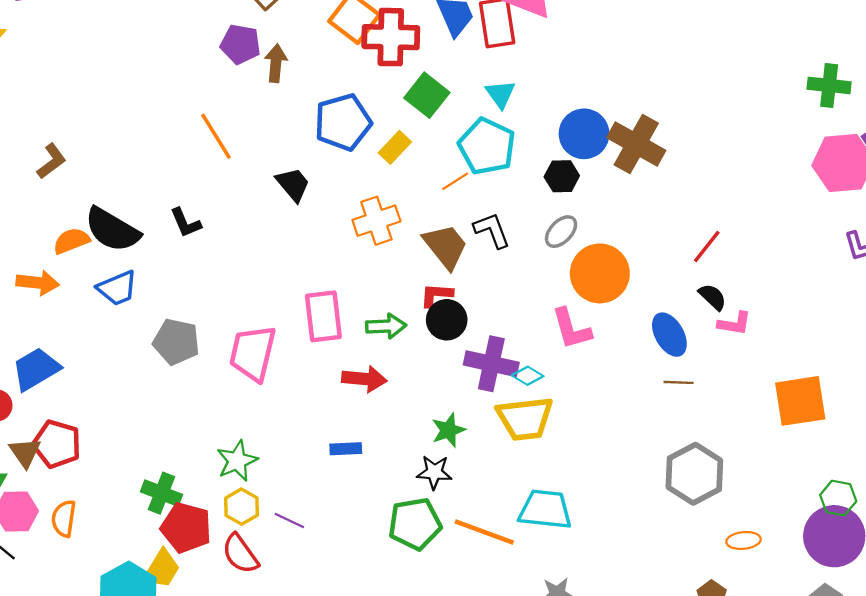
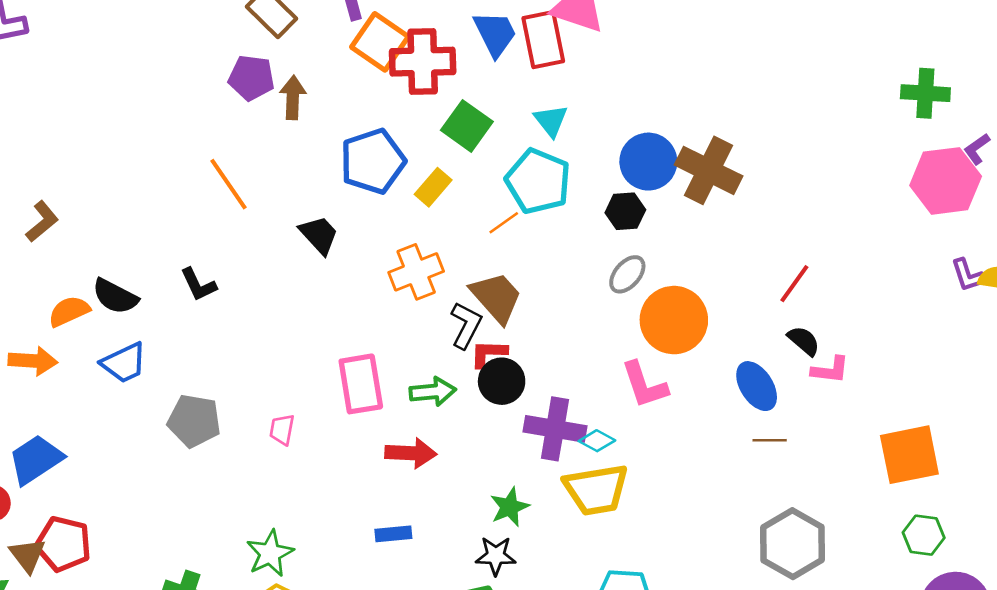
black semicircle: (112, 230) -> (115, 296), size x0.7
black L-shape: (492, 230) -> (466, 325), moved, turned 51
pink trapezoid: (253, 353) -> (282, 430), size x0.5
green hexagon: (838, 498) -> (924, 535), moved

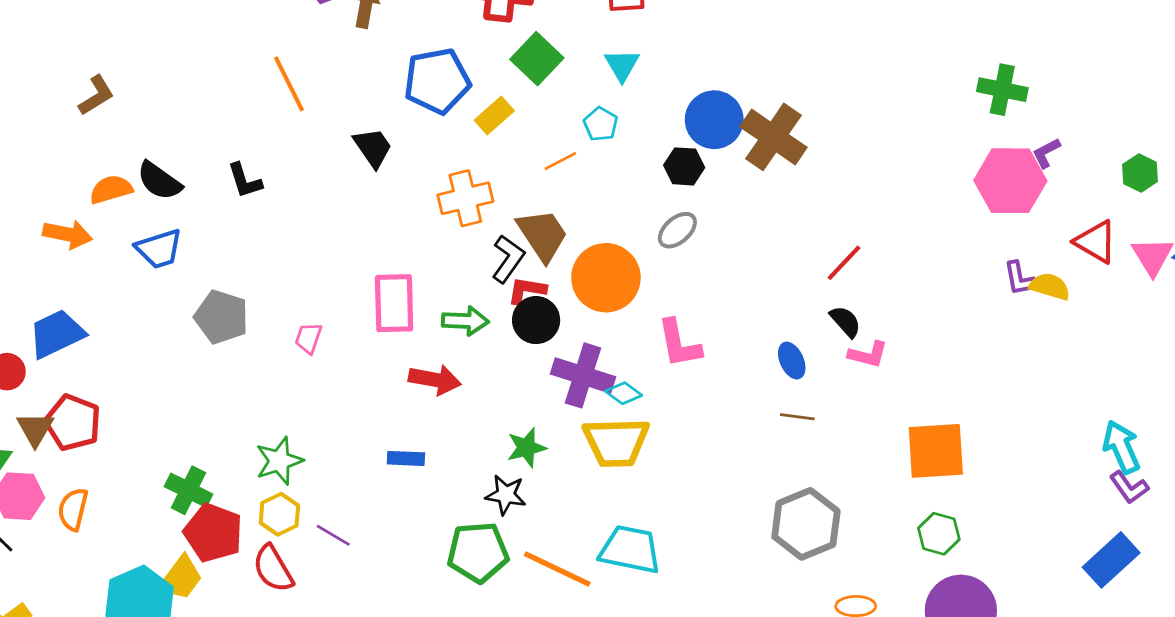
cyan pentagon: (538, 181) -> (601, 124), size x0.5
orange circle: (674, 320) -> (606, 278), moved
blue ellipse: (757, 386) -> (792, 361), size x0.7

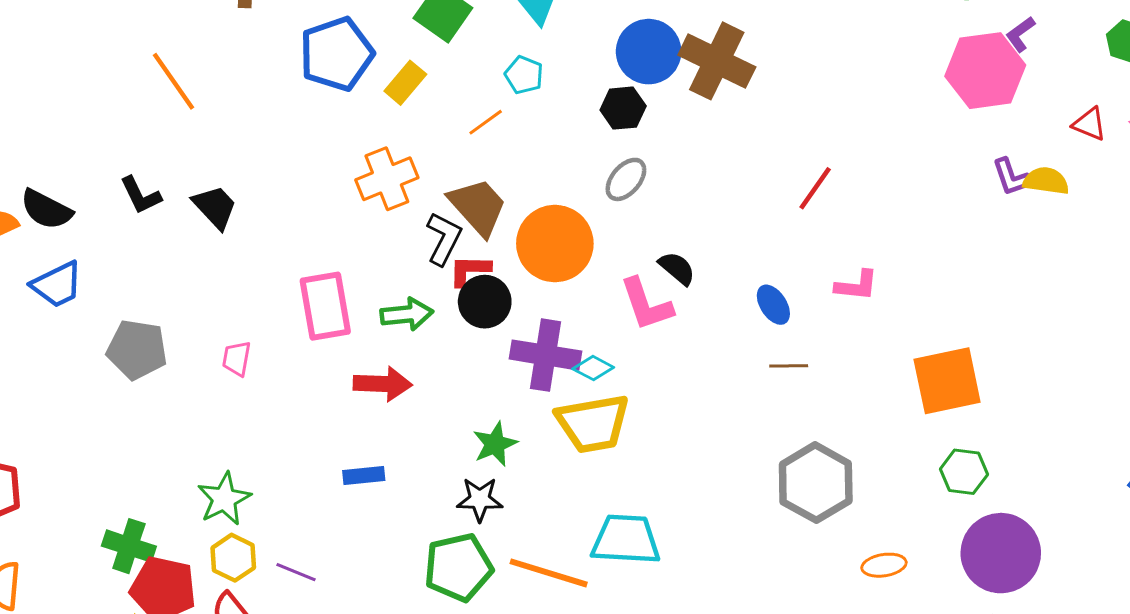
black trapezoid: (373, 148) -> (215, 207), moved
red triangle: (1096, 242) -> (1089, 124), size x0.7
black semicircle: (845, 322) -> (677, 268), moved

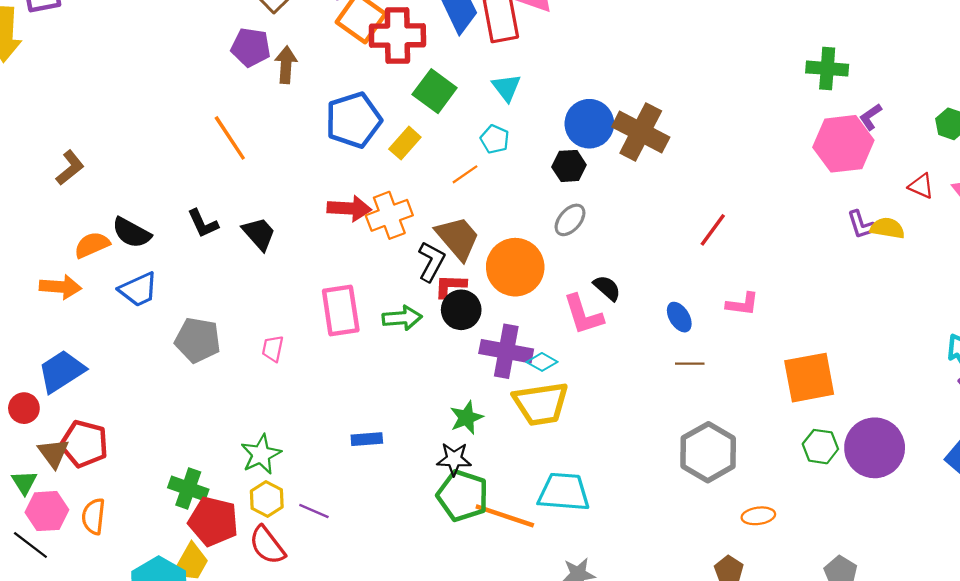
red arrow: (383, 384) -> (349, 208), moved
purple circle: (1001, 553) -> (875, 448), moved
green pentagon: (458, 567) -> (463, 496), moved, turned 30

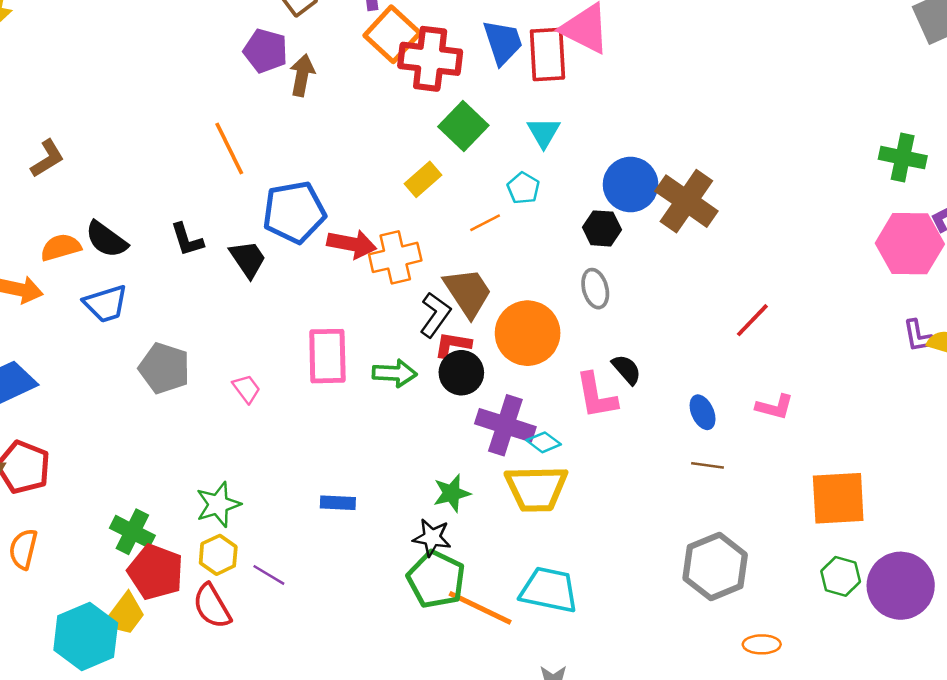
blue pentagon: (353, 120) -> (294, 212), moved
gray ellipse: (570, 220) -> (595, 289), turned -64
pink trapezoid: (273, 349) -> (246, 389), turned 124

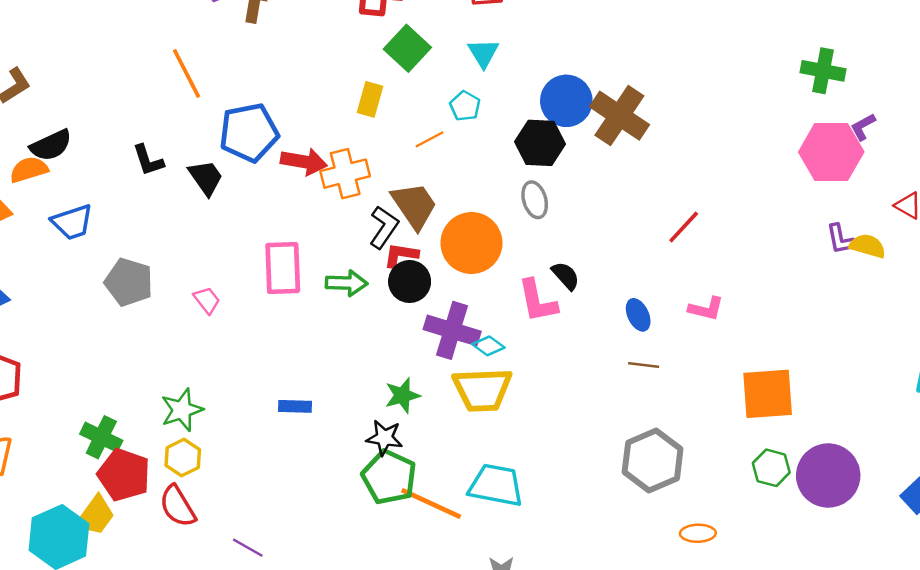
yellow rectangle: (423, 179) -> (370, 99), turned -32
black hexagon: (602, 228) -> (540, 143), size x1.4
black semicircle: (106, 239) -> (51, 145), moved, turned -60
purple line: (269, 575) -> (248, 548), moved

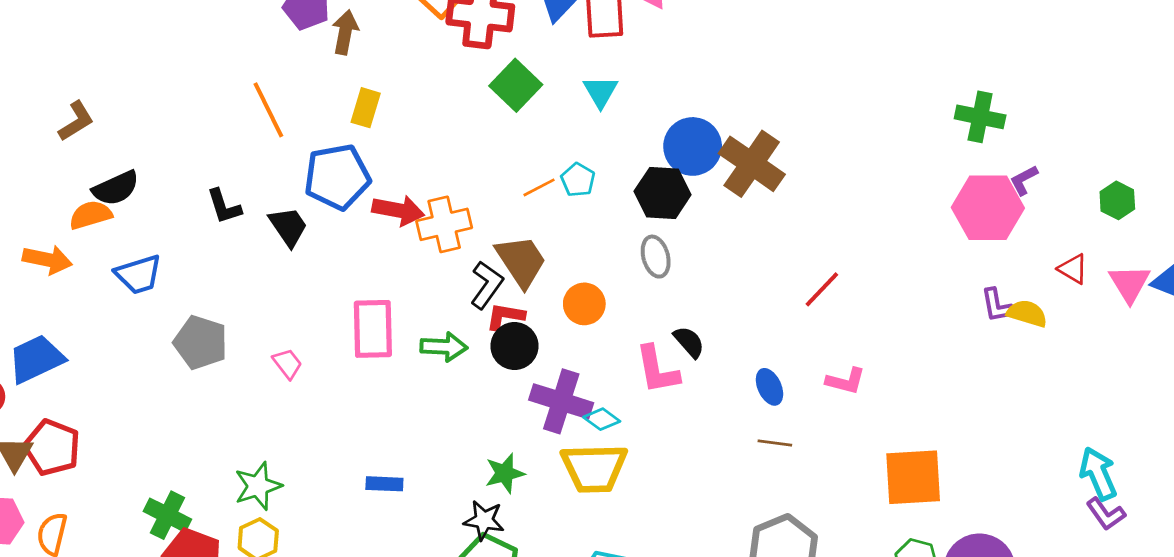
yellow rectangle: (370, 99) -> (366, 108), moved
cyan pentagon: (465, 106) -> (578, 180), moved
orange circle: (471, 243) -> (584, 304), size x0.6

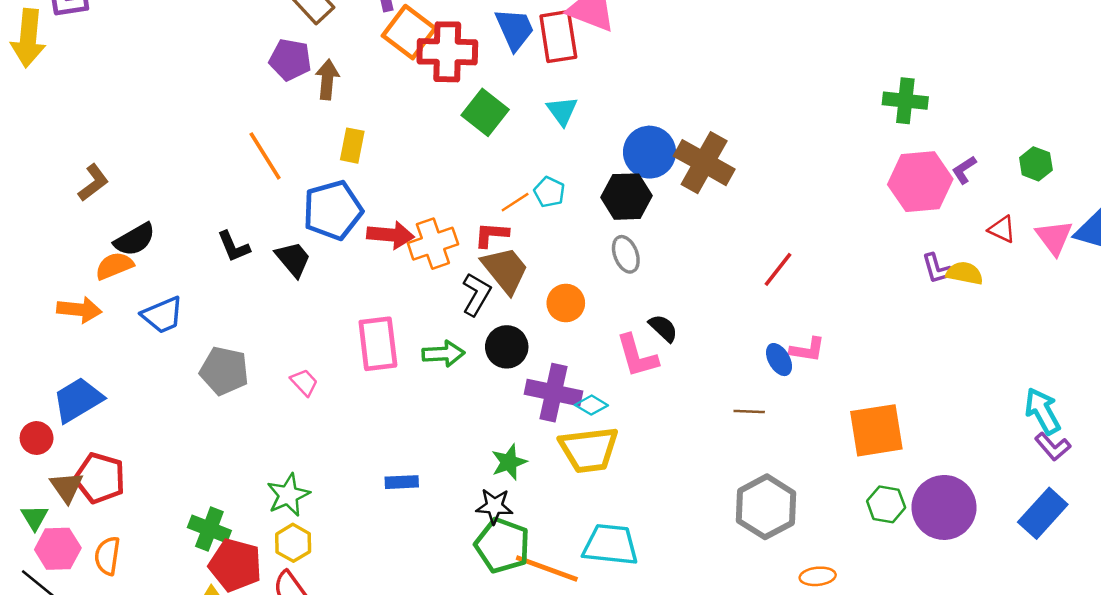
purple L-shape: (1024, 180) -> (964, 170), moved
red L-shape: (505, 316) -> (491, 235), moved
blue ellipse: (769, 387) -> (779, 360), moved

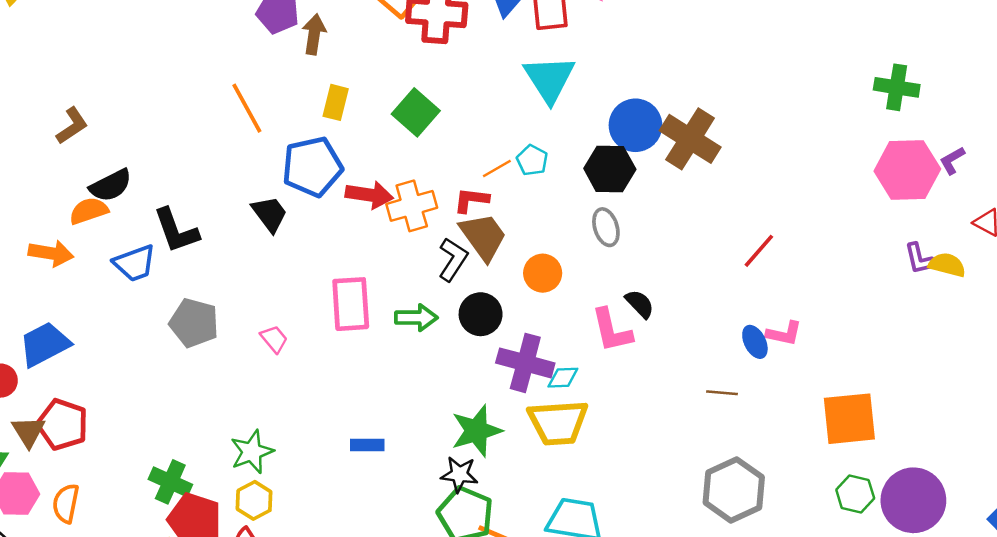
cyan triangle: (562, 111) -> (549, 79), size x1.6
green square: (485, 112) -> (416, 112), moved
black L-shape: (234, 247) -> (176, 231), moved, size x1.4
cyan diamond: (591, 405) -> (563, 378), turned -36
green star: (509, 462) -> (477, 431), size x1.4

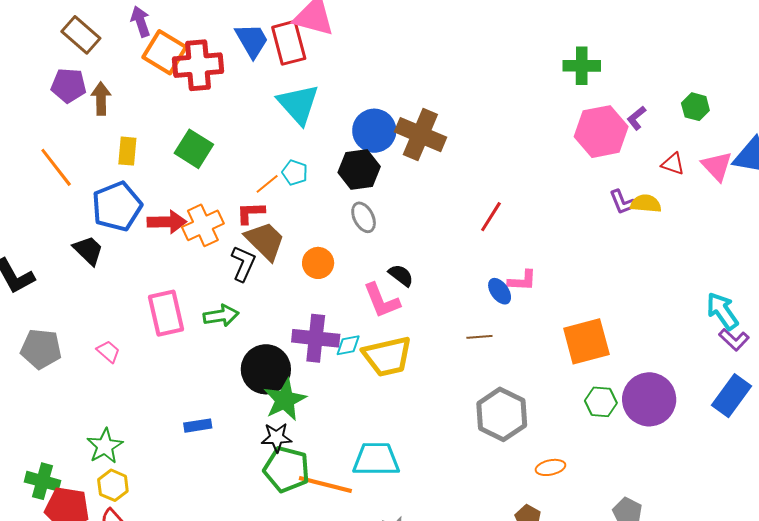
black circle: (481, 314) -> (266, 369), moved, size x1.4
yellow trapezoid: (558, 423) -> (387, 356), moved

